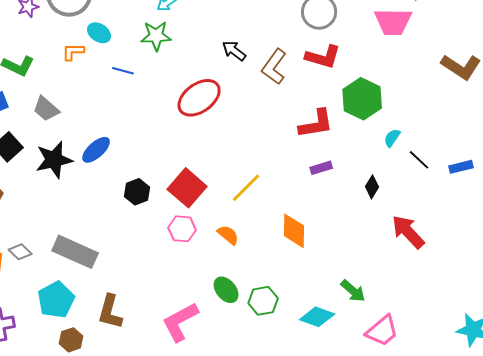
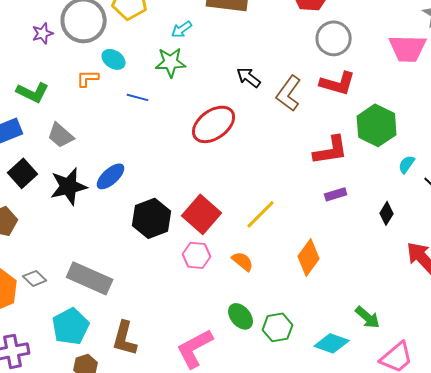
black hexagon: (137, 192) -> (152, 218), size x1.5
orange diamond: (294, 231) -> (309, 257), turned 36

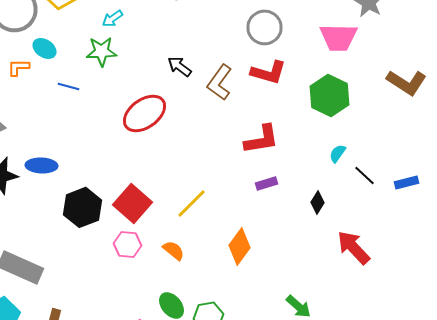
green hexagon: (377, 125) -> (330, 95), moved
blue ellipse: (111, 176) -> (42, 165), turned 44

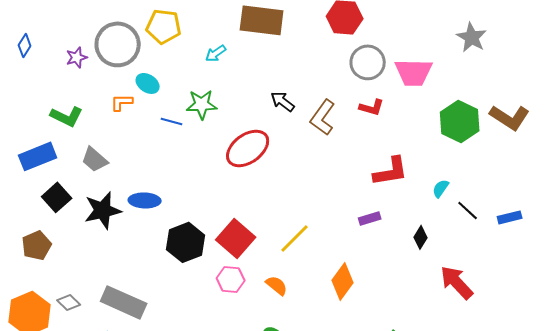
pink trapezoid: (338, 37) -> (414, 72), moved
green star: (102, 51) -> (202, 104), moved
red L-shape: (268, 72) -> (372, 107), size x0.7
green hexagon: (330, 95) -> (460, 121), moved
red L-shape: (262, 139) -> (391, 171), moved

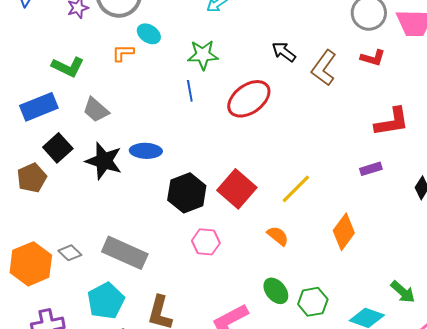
blue line: (172, 121) -> (190, 91), moved, turned 65
black star: (103, 210) -> (104, 161), turned 30
brown pentagon: (37, 245) -> (32, 178), moved
pink hexagon: (231, 279) -> (206, 242), moved

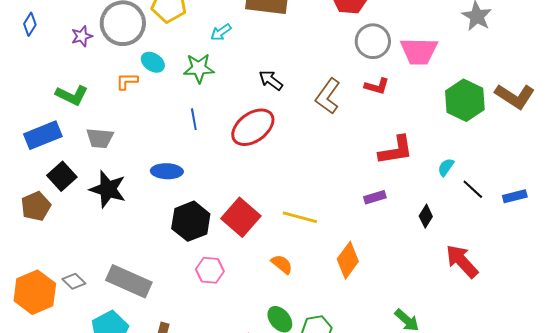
black arrow: (284, 52) -> (271, 80), moved
green star: (203, 55) -> (199, 68), moved
gray trapezoid: (96, 110) -> (100, 138), turned -36
blue ellipse: (146, 151) -> (167, 171), moved
yellow line: (296, 189) -> (300, 217), turned 60

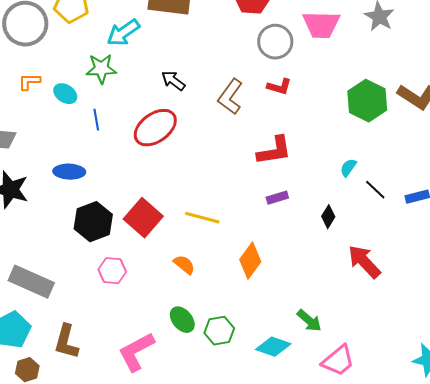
cyan arrow: (221, 32) -> (123, 33), size x1.6
pink trapezoid: (419, 51) -> (321, 25), moved
cyan ellipse: (153, 62) -> (65, 94), moved
red L-shape: (396, 150) -> (274, 151), moved

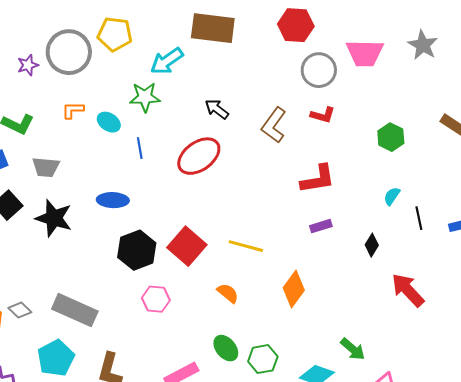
green hexagon: (367, 101) -> (391, 137), moved, size x0.7
black line: (375, 190) -> (419, 218), turned 35

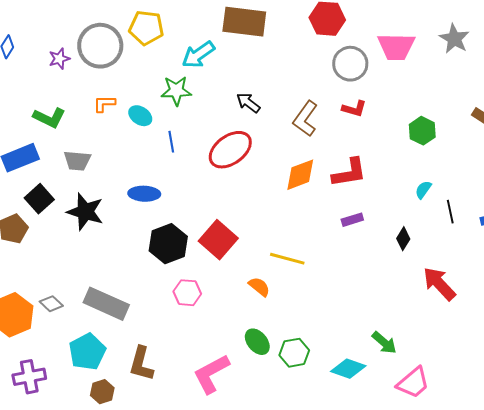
yellow line: (246, 246) -> (287, 259), moved
orange diamond: (294, 289) -> (300, 175), moved, turned 33

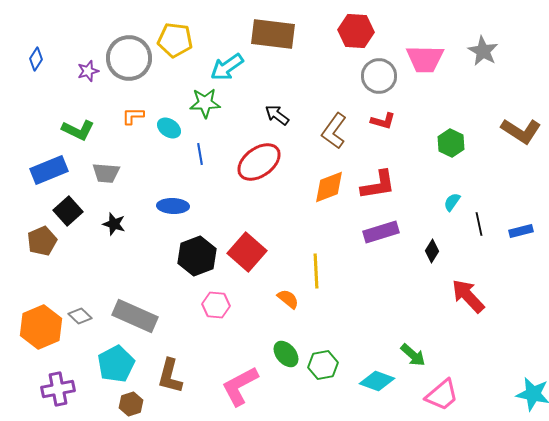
black star: (85, 212) -> (114, 224), size x0.6
purple rectangle: (352, 220) -> (381, 232), size x1.6
yellow line: (287, 259) -> (316, 271), turned 72

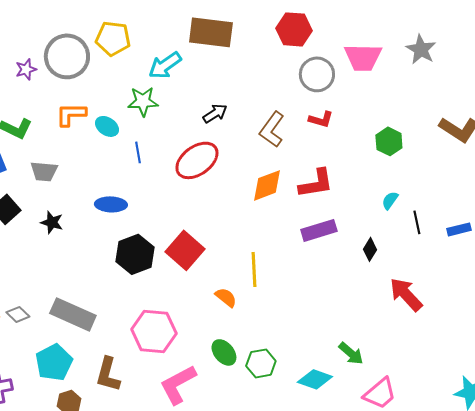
black arrow: (277, 115) -> (215, 113), turned 110
orange L-shape: (133, 116) -> (71, 114), size x1.4
pink hexagon: (216, 305) -> (154, 331), moved, size x1.6

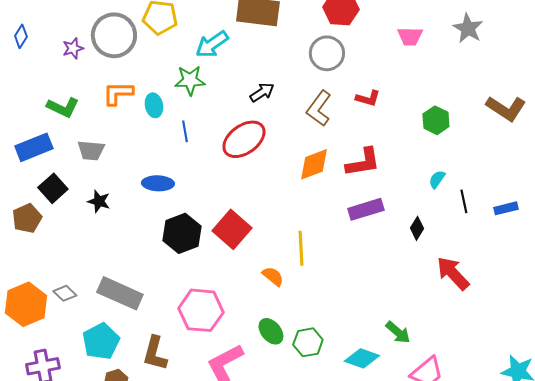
pink trapezoid: (363, 57) -> (410, 36), size x0.7
gray circle: (317, 74) -> (327, 53), moved
cyan ellipse: (107, 126) -> (154, 105), turned 45

